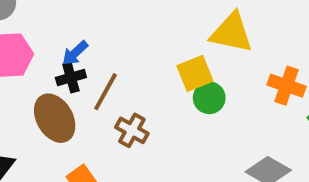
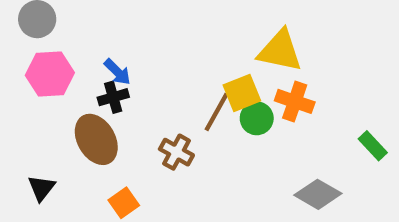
blue arrow: (75, 53) -> (117, 72), turned -92
orange cross: (286, 86) -> (295, 101), moved
brown line: (105, 92) -> (217, 112), moved

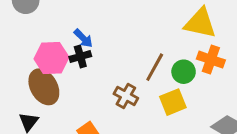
pink hexagon: (50, 74) -> (51, 58), moved
yellow square: (242, 93) -> (173, 102), moved
brown ellipse: (96, 139) -> (44, 87), moved

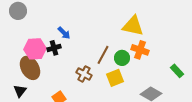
blue arrow: (83, 38) -> (64, 33), moved

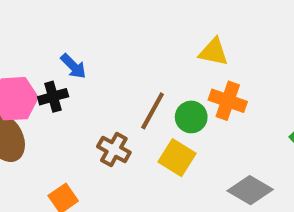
yellow triangle: (133, 26) -> (214, 52), size x0.7
yellow square: (115, 78) -> (177, 158), turned -36

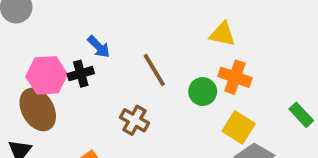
brown line: (153, 111) -> (154, 70), moved, turned -60
yellow square: (177, 158) -> (239, 127), moved

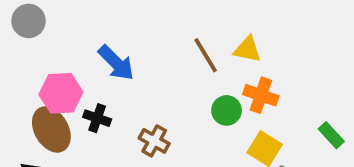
blue arrow: (99, 47) -> (116, 63), size x1.5
brown line: (154, 70) -> (206, 55), moved
black cross: (81, 74) -> (97, 118), moved, turned 35

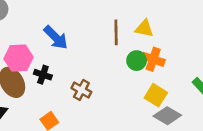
brown line: (206, 55) -> (116, 32), turned 30
green circle: (227, 110) -> (137, 61), moved

